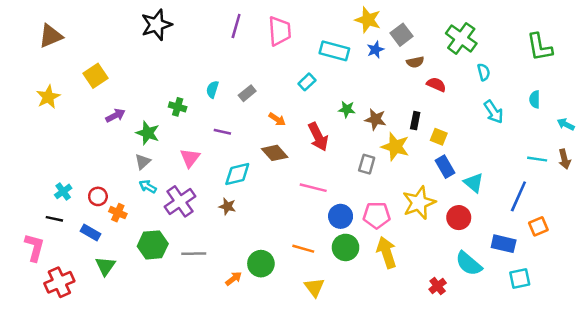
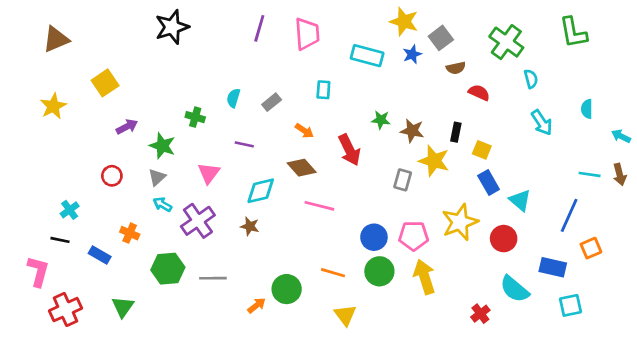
green L-shape: (540, 47) -> (573, 32), moved
cyan rectangle: (307, 82) -> (323, 90), moved, turned -42
pink line: (313, 188) -> (319, 206), moved
red circle: (98, 196) -> (112, 176), moved
green triangle: (105, 266) -> (123, 307), moved

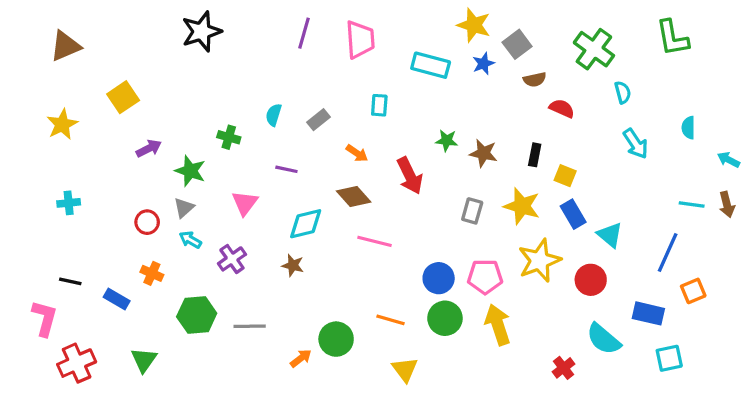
yellow star: (434, 161) -> (522, 206), moved
red circle: (112, 176) -> (147, 222), moved
cyan cross: (70, 210) -> (69, 203), moved, turned 30
purple cross: (198, 221) -> (232, 259), size x0.7

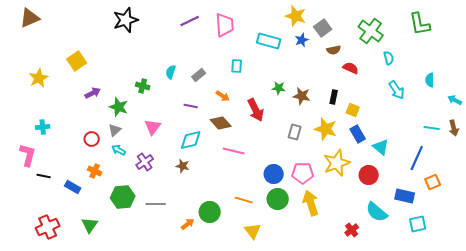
purple line: (304, 33) -> (190, 21), turned 48
brown triangle: (65, 46) -> (30, 18), moved
purple line: (286, 169) -> (191, 106), moved
pink L-shape: (45, 318) -> (28, 155), moved

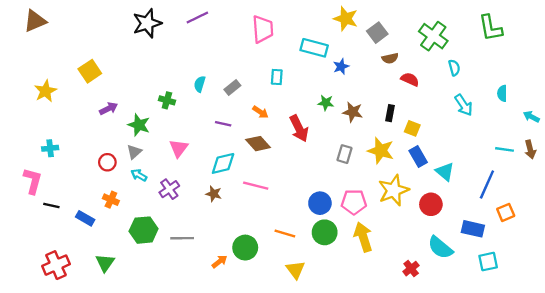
purple line: (190, 21) -> (197, 17), moved
blue star: (302, 40) -> (341, 66), moved
pink line: (234, 151) -> (256, 186), moved

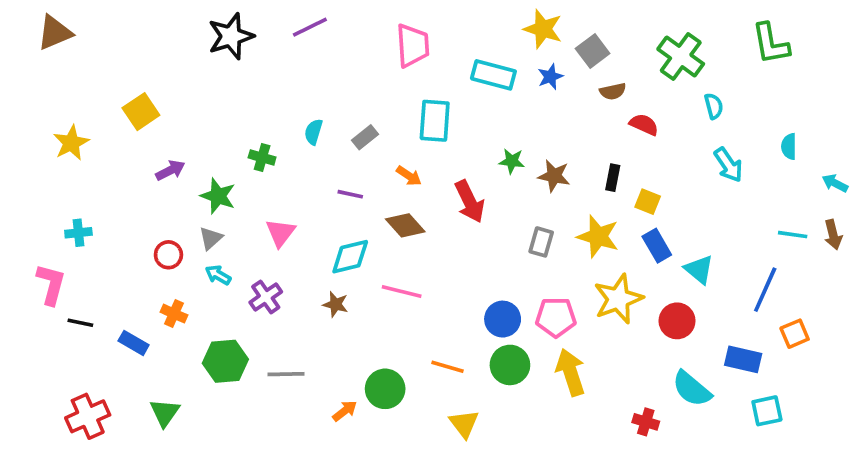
blue star: (341, 66) -> (550, 77), moved
cyan rectangle: (277, 77) -> (435, 121), size x1.6
red cross: (411, 269) -> (646, 422), turned -35

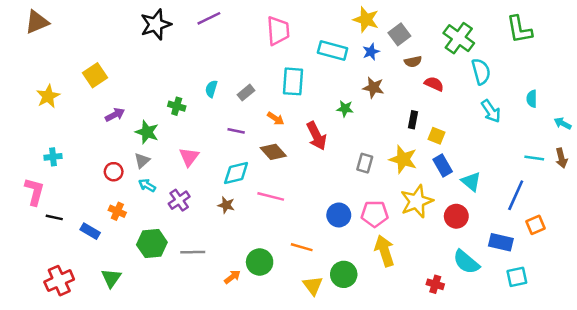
cyan semicircle: (714, 106) -> (481, 71), size x1.5
brown star: (554, 176) -> (373, 88), moved
green circle: (510, 365) -> (344, 274), moved

